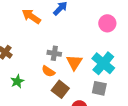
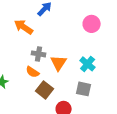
orange arrow: (31, 16) -> (24, 27), moved
cyan cross: (103, 63) -> (88, 64), size x0.7

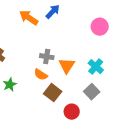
orange arrow: (24, 27) -> (29, 18), moved
gray square: (84, 89) -> (92, 92), turned 35

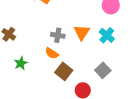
orange triangle: (67, 66) -> (82, 32), moved
cyan cross: (96, 67) -> (107, 35), moved

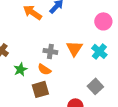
green star: (21, 63) -> (20, 69), moved
brown square: (64, 71) -> (40, 89), moved, turned 36

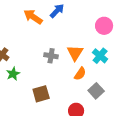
green star: (20, 69) -> (13, 74), moved
orange semicircle: (44, 69) -> (80, 74), moved, turned -88

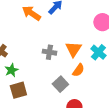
gray square: (96, 91) -> (60, 84), moved
brown square: (41, 94) -> (18, 90), moved

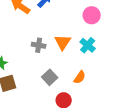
orange semicircle: (78, 70) -> (80, 77), moved

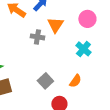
orange triangle: (63, 42) -> (55, 25), moved
gray cross: (39, 45) -> (37, 37), moved

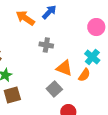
orange triangle: (55, 25) -> (64, 68), moved, turned -42
orange semicircle: (75, 81) -> (84, 75), moved

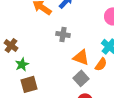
gray square: (54, 89) -> (81, 78), moved

